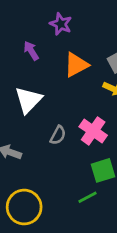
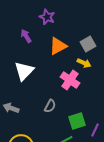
pink cross: (93, 131) -> (70, 80), moved
gray semicircle: (58, 135) -> (50, 106), moved

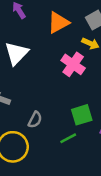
gray semicircle: (50, 106) -> (35, 120), moved

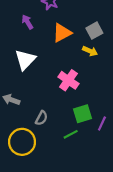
pink cross: (73, 64) -> (68, 80), moved

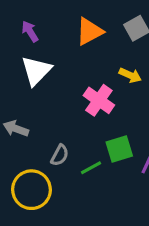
purple arrow: (27, 22) -> (30, 31), moved
yellow arrow: (90, 51) -> (130, 75), moved
green line: (71, 134) -> (91, 168), moved

